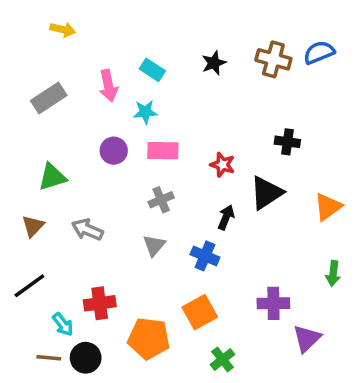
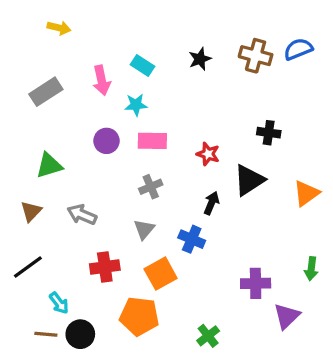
green arrow: (333, 273) -> (311, 269), moved
red cross: (100, 303) -> (105, 267), moved
orange square: (200, 312) -> (161, 274), moved

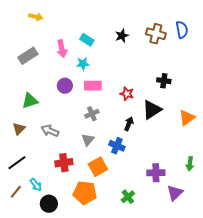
blue semicircle: (298, 49) -> (182, 30), turned 102
brown line: (46, 334) -> (16, 192), moved, turned -56
green cross: (208, 336) -> (128, 197), moved

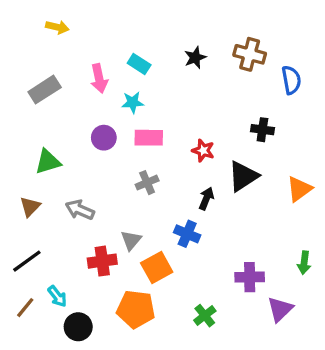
blue semicircle: (182, 30) -> (291, 80), moved
gray triangle: (88, 140) -> (131, 240), moved

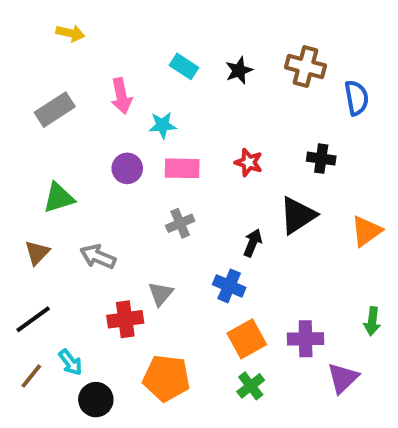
cyan rectangle: (139, 64) -> (184, 66), moved
red star: (203, 150) -> (249, 162), moved
orange square: (157, 267) -> (247, 339), moved

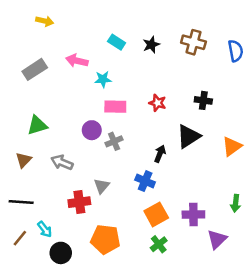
pink arrow: (121, 96) -> (77, 61), turned 115
blue semicircle: (356, 98) -> (236, 51), moved
purple circle: (127, 168) -> (92, 130), moved
black line: (33, 319) -> (21, 202), turned 40

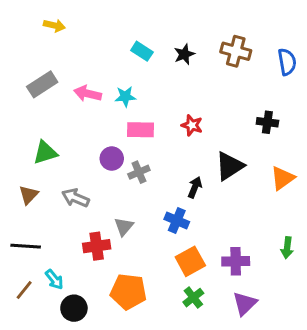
pink arrow: (77, 61) -> (88, 94), moved
black cross: (203, 100) -> (267, 122), moved
purple triangle: (217, 239) -> (245, 304), moved

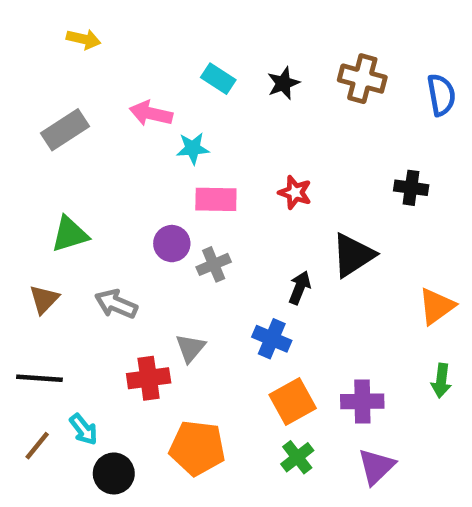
pink arrow: (88, 94) -> (151, 113), moved
orange triangle: (283, 178) -> (437, 306), moved

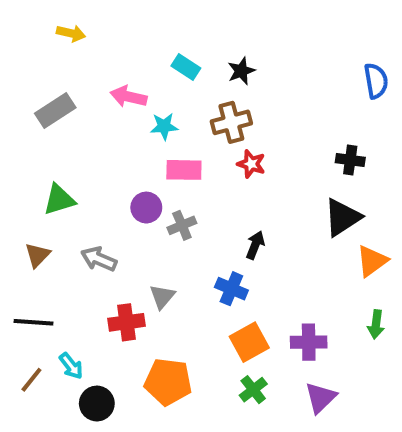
brown cross: (362, 79) -> (231, 122), moved, turned -30
black triangle: (353, 255) -> (342, 217), moved

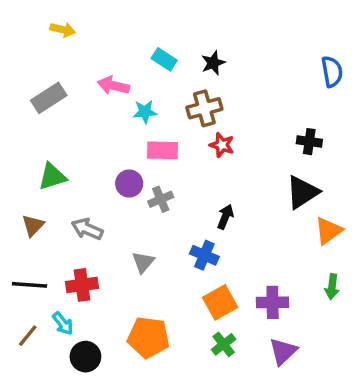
red cross: (127, 322) -> (82, 285), moved

